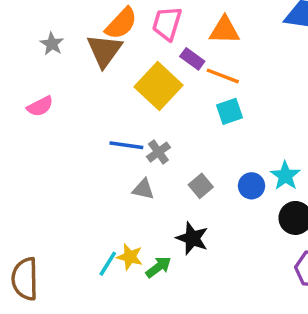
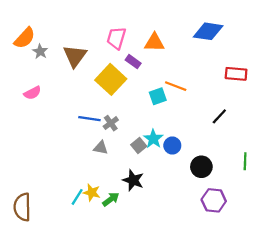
orange semicircle: (121, 23) -> (25, 38), moved
orange line: (223, 76) -> (176, 86), moved
cyan star: (285, 176) -> (153, 139), moved

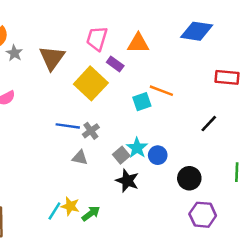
black star: (133, 180) -> (127, 181), moved

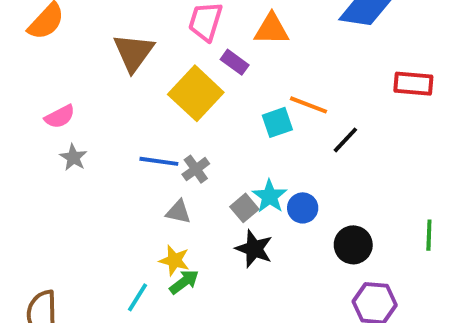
gray star: (14, 53) -> (73, 157), moved
black line: (209, 124) -> (345, 140), moved
yellow star: (70, 206) -> (174, 260), moved
green arrow: (91, 213) -> (184, 282), moved

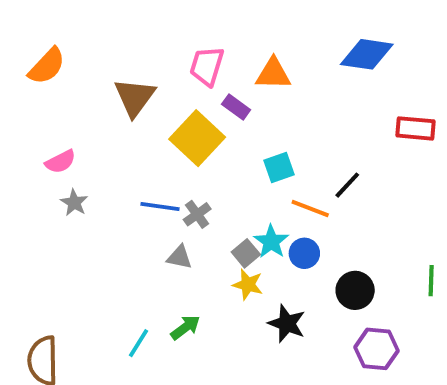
orange line: (308, 105) -> (310, 208), moved
black star: (254, 249) -> (287, 324), moved
yellow star: (174, 260) -> (248, 285), moved

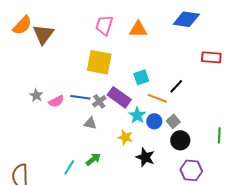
brown triangle: (135, 97) -> (43, 34), moved
purple rectangle: (236, 107) -> (119, 97), moved, size x1.6
yellow square: (197, 138) -> (99, 62), turned -32
pink semicircle: (60, 162) -> (56, 101), moved
gray square: (246, 253) -> (173, 121), moved

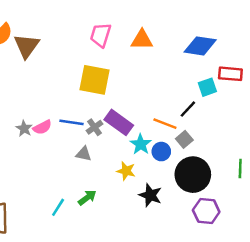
blue diamond: (186, 19) -> (200, 46), moved
cyan square: (141, 77) -> (207, 87), moved
gray star: (36, 95) -> (24, 128), moved
gray square: (173, 121) -> (184, 139), moved
black circle: (180, 140) -> (193, 175), size x1.5

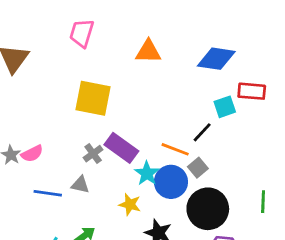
pink trapezoid: (101, 35) -> (82, 33), moved
blue line: (71, 122) -> (48, 193), moved
blue circle: (161, 152) -> (171, 182), size x1.5

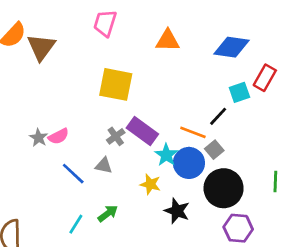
red rectangle: (252, 91) -> (265, 78), turned -65
blue line: (48, 193) -> (73, 174), turned 35

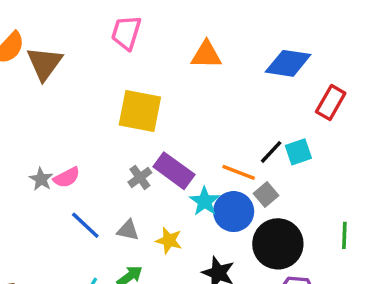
cyan square: (239, 92) -> (298, 152), moved
gray triangle: (104, 166) -> (128, 230), moved
yellow star: (150, 184) -> (169, 240), moved

